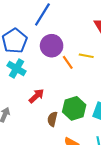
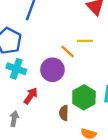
purple circle: (52, 46) -> (52, 70), moved
red arrow: (36, 96) -> (31, 96), moved

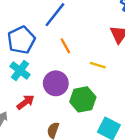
orange line: (68, 52) -> (65, 46), moved
green hexagon: (84, 97) -> (83, 99), moved

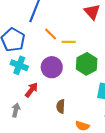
yellow line: (98, 65) -> (69, 42), moved
green hexagon: (83, 99) -> (87, 64), moved

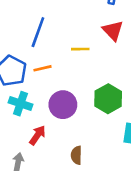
orange line: (51, 34) -> (42, 68), moved, turned -56
yellow line: (69, 42) -> (80, 49), moved

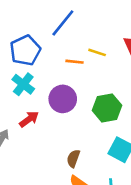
orange line: (42, 68) -> (74, 62), moved
brown semicircle: (76, 155) -> (73, 158), moved

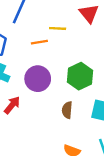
brown semicircle: (73, 158) -> (67, 110), moved

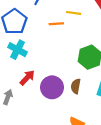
purple circle: (38, 79) -> (52, 87), moved

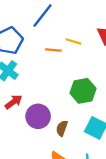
brown semicircle: (76, 86) -> (62, 128), moved

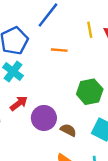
yellow line: (73, 41) -> (90, 30), moved, turned 63
brown semicircle: (62, 128) -> (68, 130), turned 98

